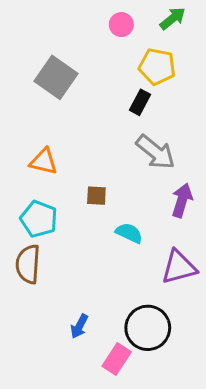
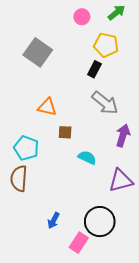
orange triangle: (44, 161) -> (47, 107), moved

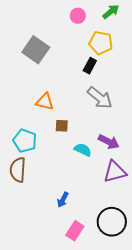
purple arrow: (123, 135) -> (109, 142), moved, turned 100
blue arrow: (54, 221) -> (63, 200), moved
black circle: (100, 222) -> (112, 222), moved

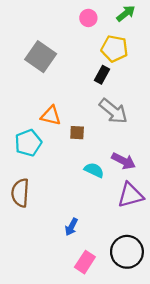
brown square: (62, 126) -> (77, 133), moved
cyan pentagon: (25, 141) -> (28, 143), moved, turned 30

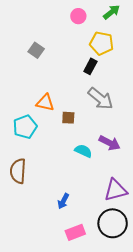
gray square: (41, 57) -> (36, 50), size x0.6
purple triangle: (130, 195) -> (116, 190), moved
pink rectangle: (85, 262) -> (75, 232), turned 36

